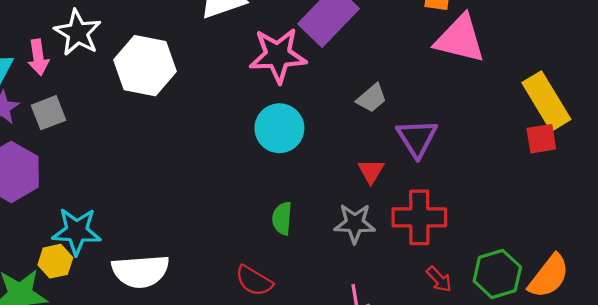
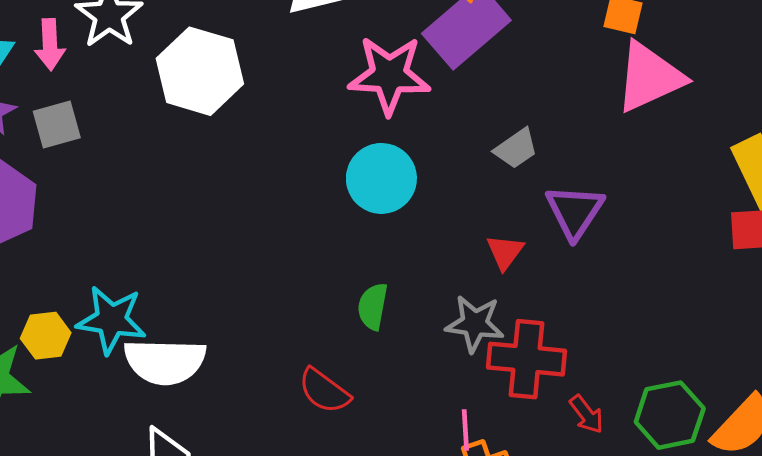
pink triangle: (460, 39) -> (649, 77), turned -44
red cross: (419, 217) -> (527, 359), moved
cyan star: (77, 231) -> (111, 320), moved

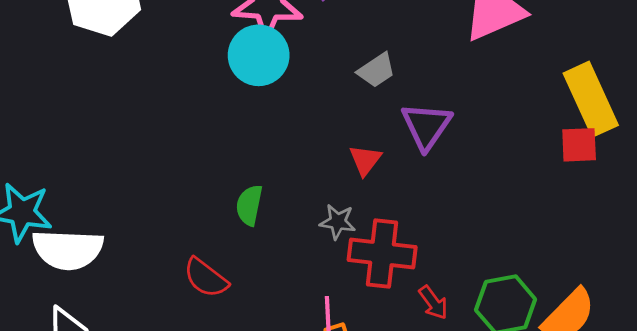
cyan circle: (381, 178) -> (259, 55), moved
gray star: (475, 324) -> (338, 222), size x0.7

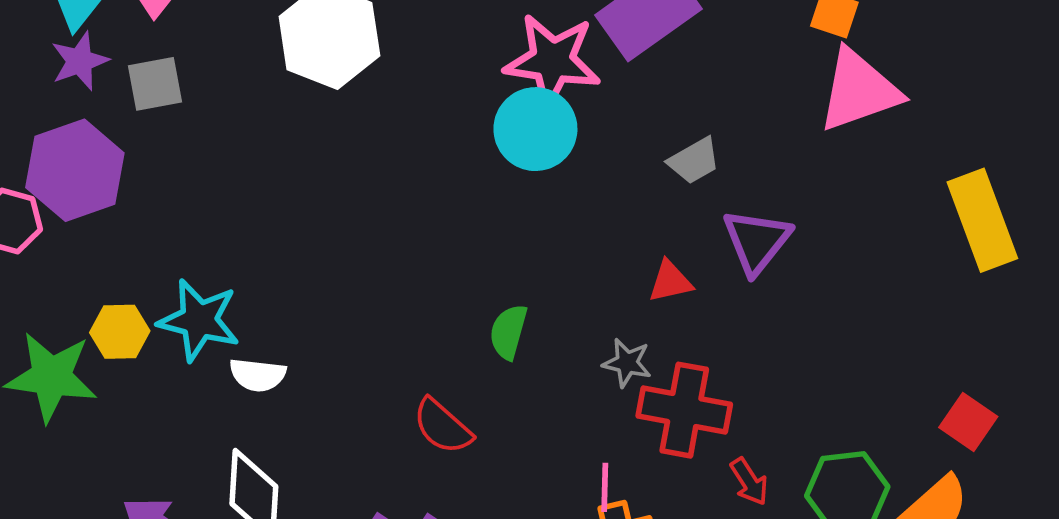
red square: (579, 145) -> (968, 422), moved, turned 33
red triangle: (365, 160) -> (670, 281), turned 36
white semicircle: (68, 250) -> (258, 375), size x0.6

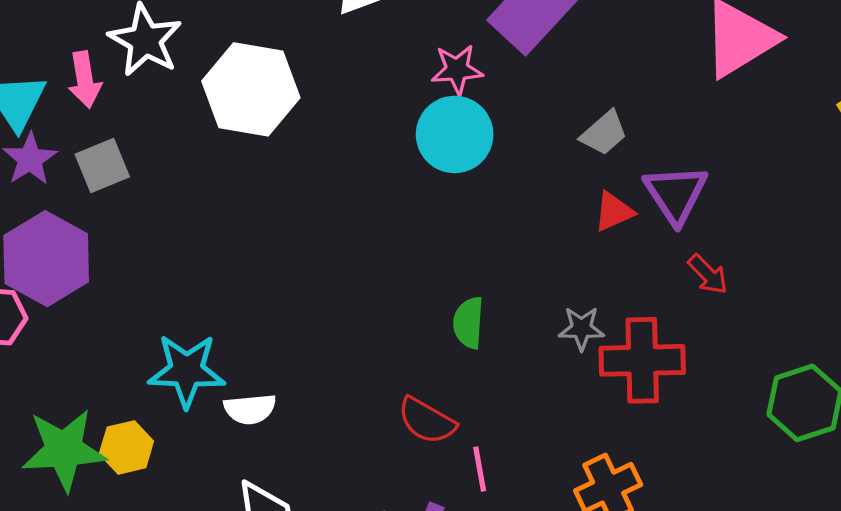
pink star: (552, 61) -> (457, 70), size x0.6
red triangle: (670, 281) -> (614, 212), moved
yellow hexagon: (120, 332) -> (126, 447), moved
red arrow: (749, 482) -> (708, 274), moved
pink line: (605, 487) -> (480, 469), moved

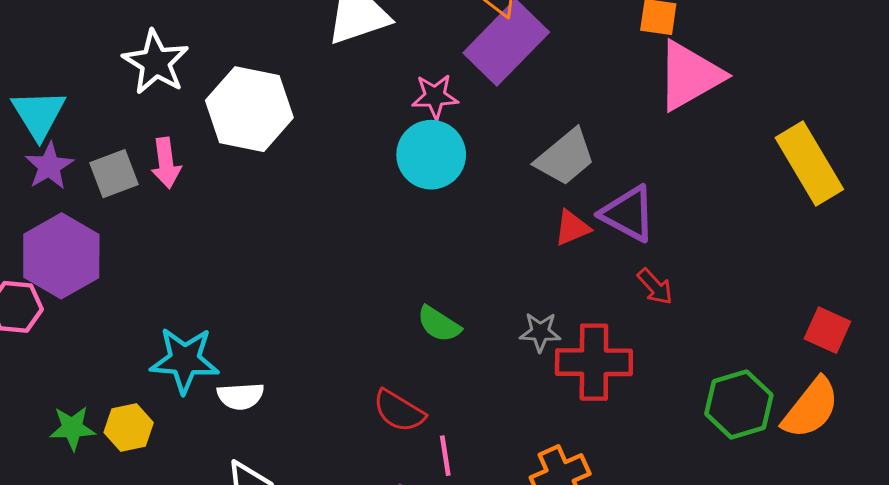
pink arrow: (85, 80) -> (166, 163), moved
gray trapezoid: (604, 133) -> (565, 157), size x1.4
purple triangle: (676, 194) -> (628, 214), turned -30
green semicircle: (468, 323) -> (439, 324), turned -63
green star: (64, 450) -> (72, 428), size x0.6

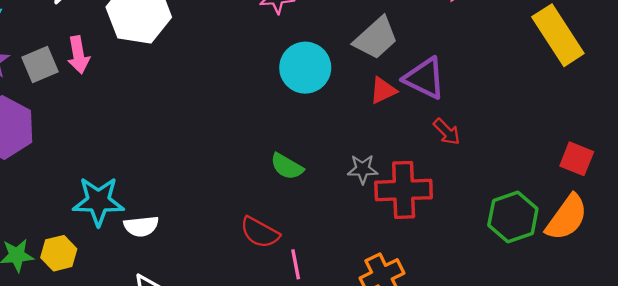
cyan circle: (431, 155) -> (305, 68), moved

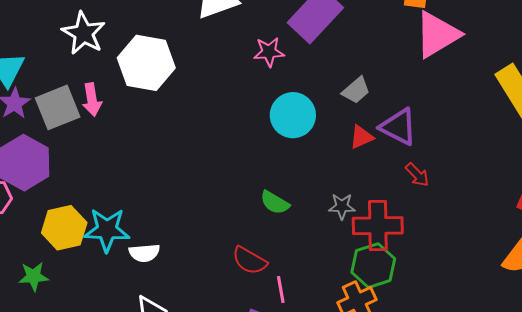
gray trapezoid: (376, 38) -> (356, 90), size x0.7
gray square: (40, 64) -> (58, 107), size x1.4
green hexagon: (513, 217) -> (373, 266), moved
yellow hexagon: (59, 253) -> (64, 228), moved, size x1.4

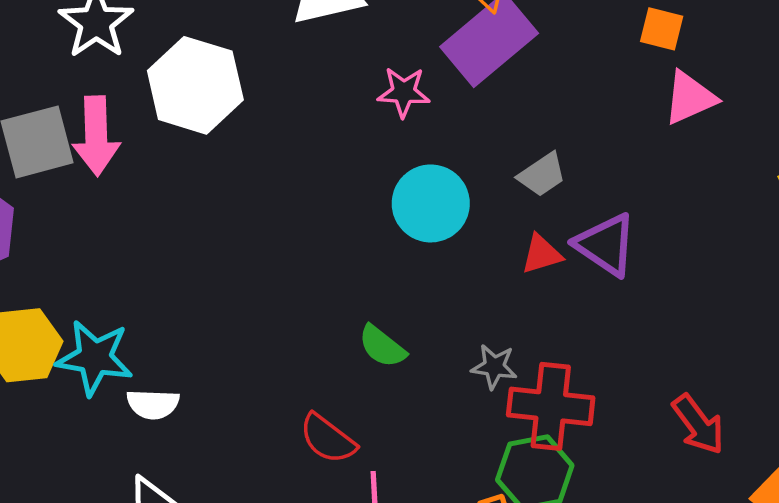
pink triangle: (437, 35) -> (690, 98), size x0.7
pink arrow: (92, 100) -> (96, 136), size x1.4
red arrow: (417, 175) -> (698, 424), moved, size x1.4

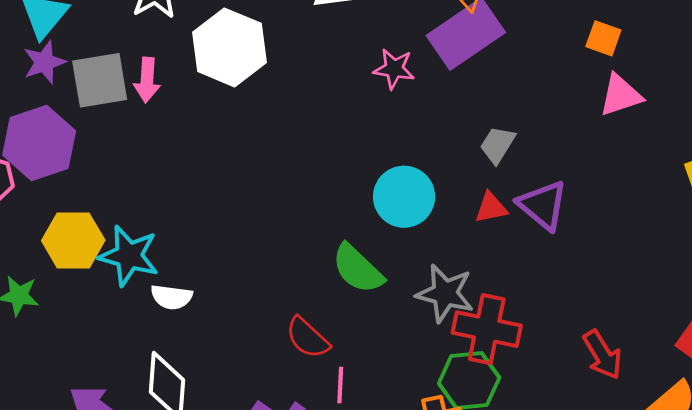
pink arrow: (96, 136) -> (147, 80), size x0.7
gray trapezoid: (542, 175) -> (498, 145), turned 150
cyan circle: (431, 203) -> (404, 197), moved
green semicircle: (382, 346) -> (358, 269), size x1.4
gray star: (494, 367) -> (445, 293), size x1.6

